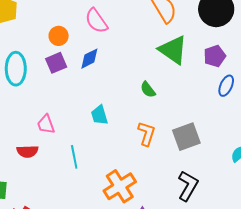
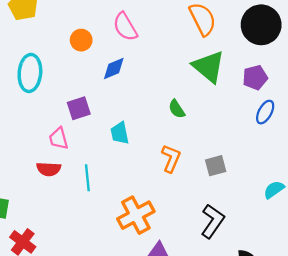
purple square: (56, 63) -> (79, 108), moved
gray square: (186, 137) -> (216, 166), size x0.7
red semicircle: (27, 151) -> (49, 169), moved

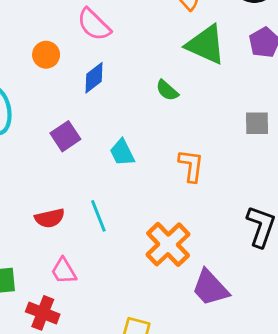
green semicircle: (177, 109) -> (167, 90), moved
pink trapezoid: (59, 138) -> (64, 271), moved
gray square: (216, 166) -> (257, 123), moved, turned 30

